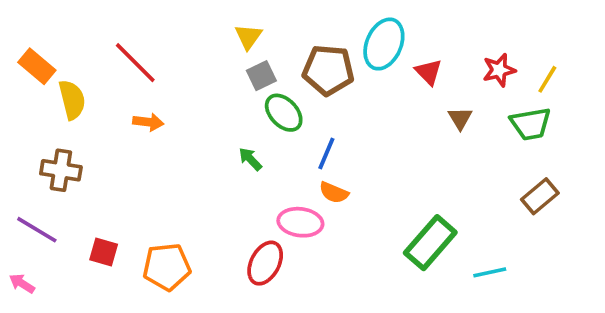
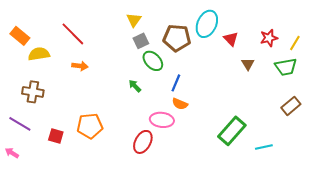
yellow semicircle: (72, 100) -> (39, 54), turned -85
orange pentagon: (167, 267) -> (90, 126), moved

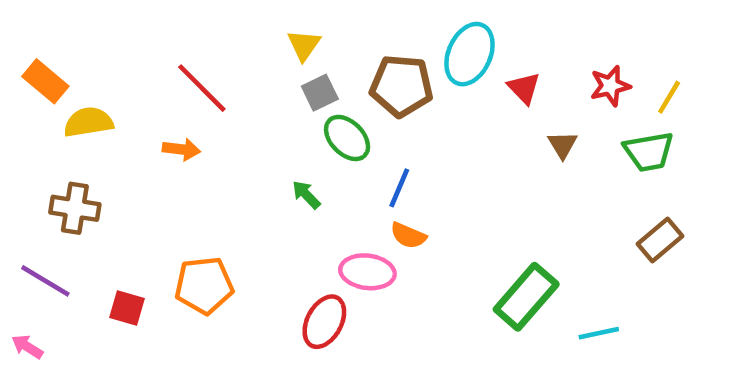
red line: (73, 34) -> (202, 88), moved

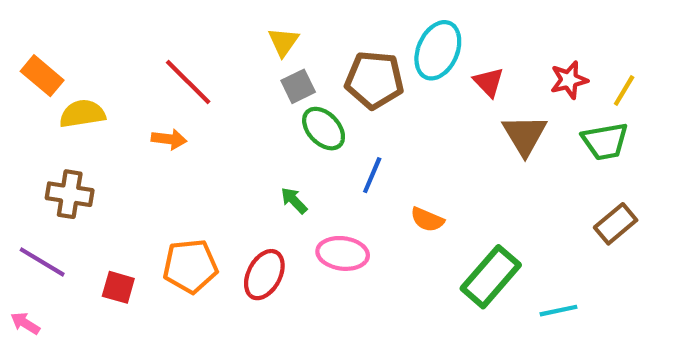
brown triangle: (562, 145) -> (525, 135), size x1.6
green arrow: (306, 195) -> (294, 201), moved
orange semicircle: (408, 236) -> (427, 220), moved
red ellipse: (324, 322) -> (264, 275), moved

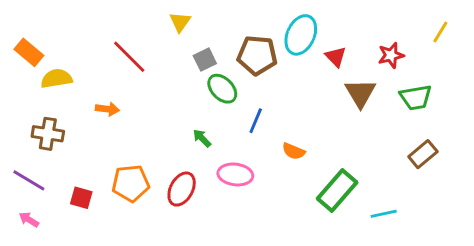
yellow triangle: (283, 42) -> (180, 22), moved
yellow line: (624, 90) -> (440, 32), moved
orange arrow: (169, 139) -> (107, 109), moved
pink arrow: (25, 323) -> (29, 220), moved

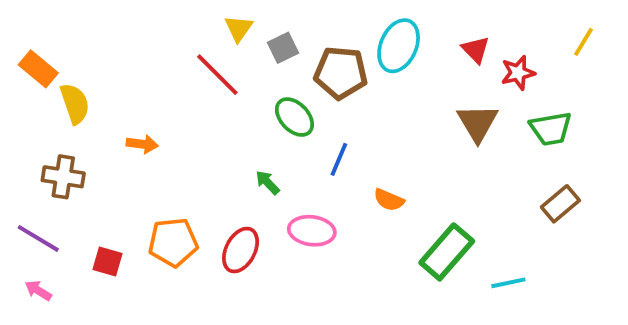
red line: (129, 57) -> (217, 75), moved
red triangle: (336, 57) -> (476, 50), moved
gray square: (205, 60) -> (283, 48), moved
yellow semicircle: (57, 79) -> (75, 104), turned 80

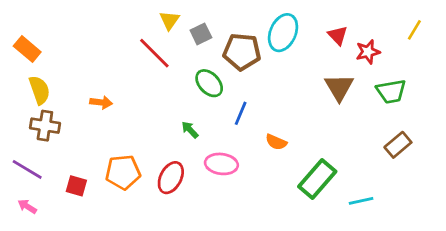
yellow semicircle: (75, 104) -> (39, 90), moved

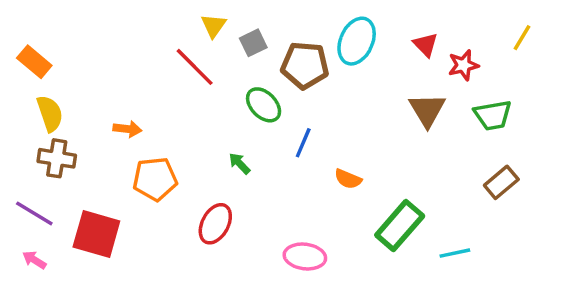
pink ellipse: (221, 164) -> (305, 256), moved
orange pentagon: (123, 172) -> (155, 179), moved
red square: (76, 186) -> (96, 234), size x1.8

